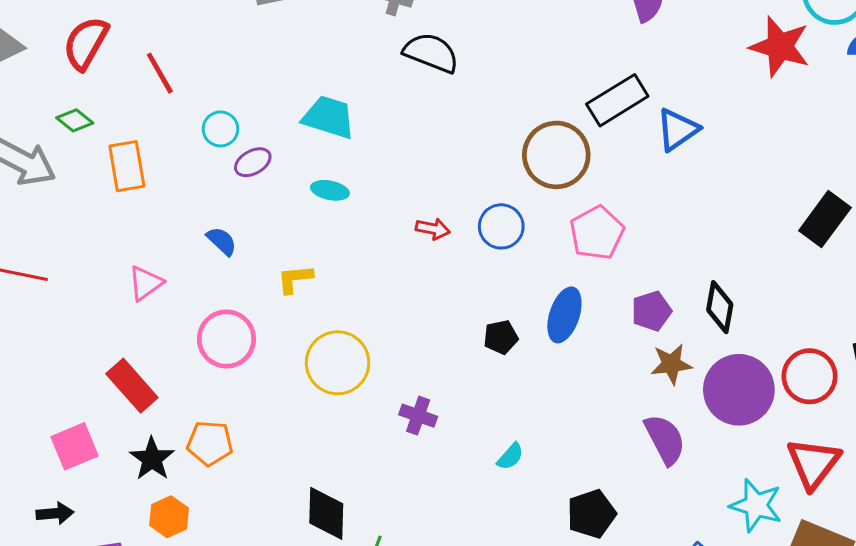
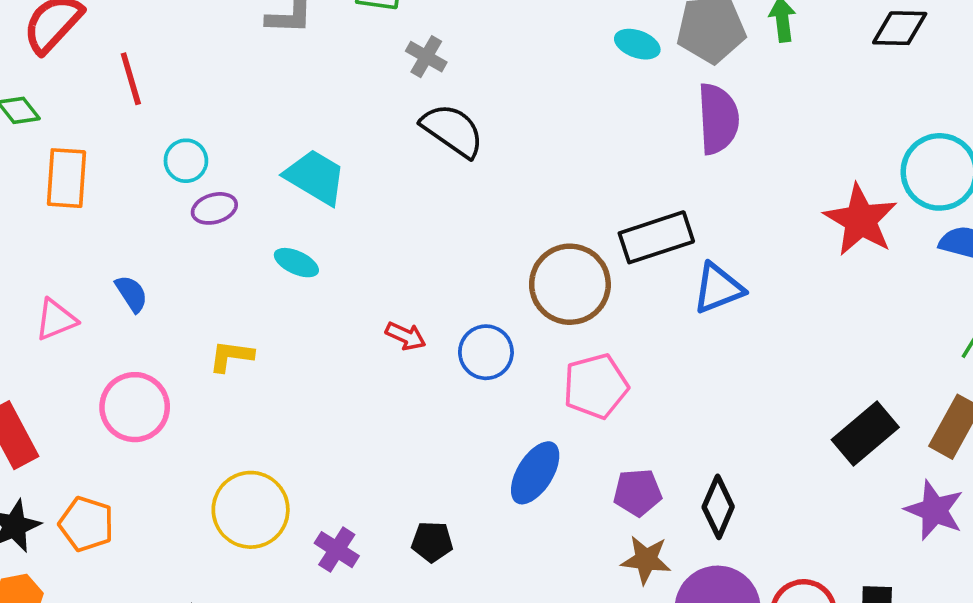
blue semicircle: (222, 241) -> (131, 294), moved
black pentagon: (501, 337) -> (432, 542), moved
yellow circle: (338, 363) -> (251, 510), moved

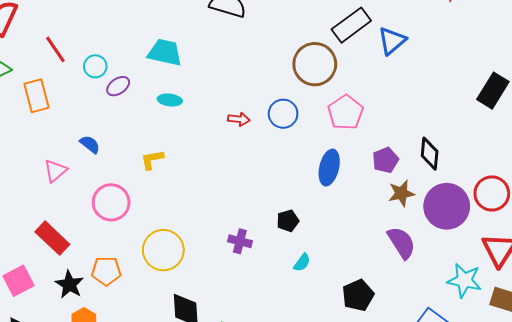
red line: (131, 79) -> (55, 49), moved
yellow circle: (251, 510) -> (163, 250), moved

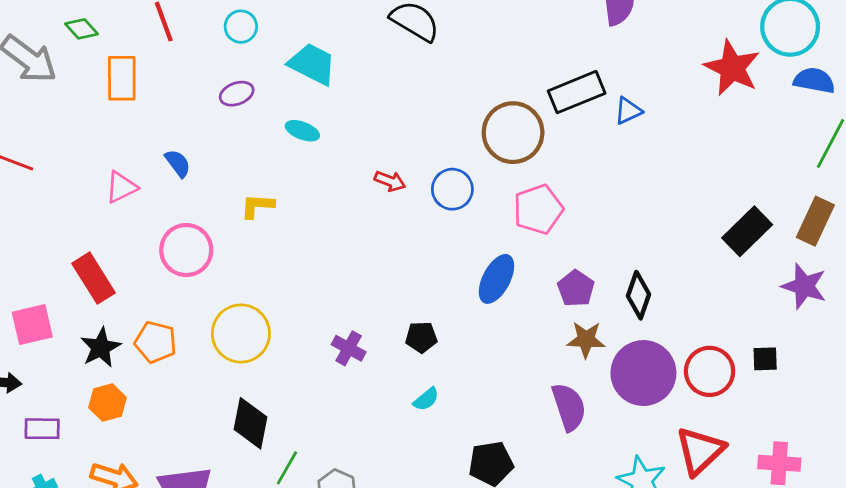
blue triangle: (392, 41) -> (628, 111), moved, size x0.7
cyan circle: (95, 66) -> (241, 27), moved
purple pentagon: (385, 160) -> (576, 288), turned -30

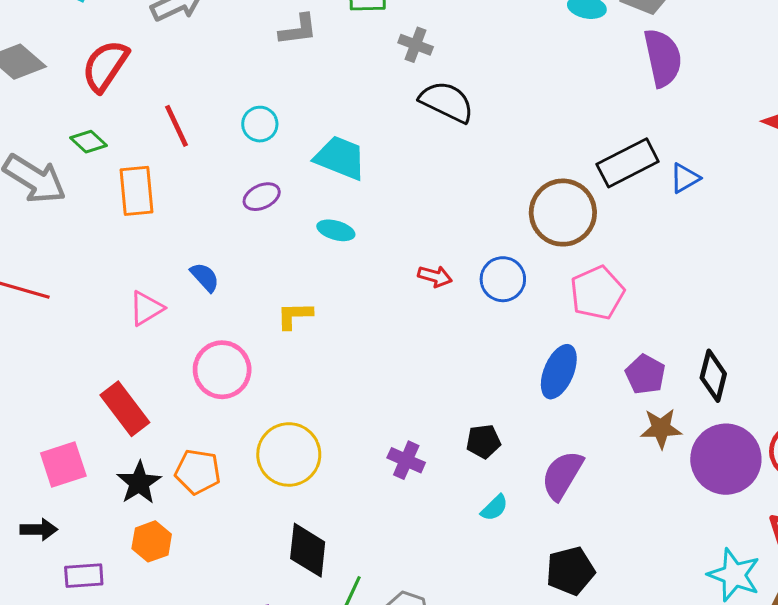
purple semicircle: (569, 407) -> (562, 475), moved, turned -126

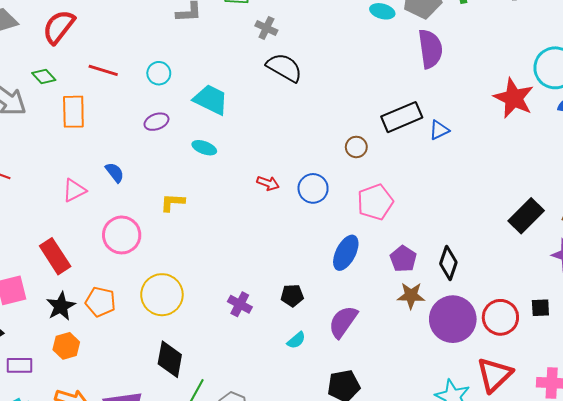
red line: (176, 126) -> (103, 70), turned -52
brown circle: (563, 213) -> (356, 147), size x0.5

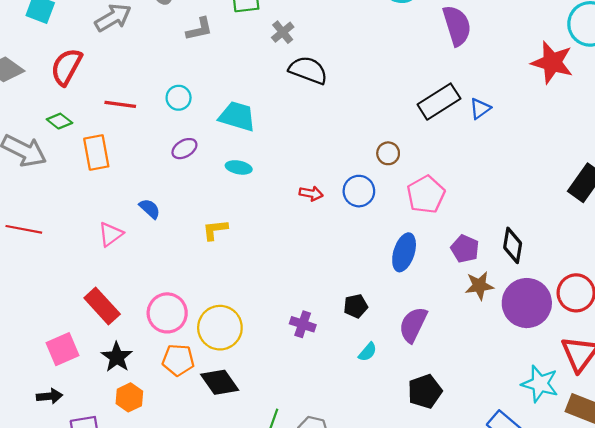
gray cross: (266, 28) -> (283, 32), turned 35
brown circle: (356, 147) -> (388, 153), moved
pink circle: (122, 235) -> (167, 313), moved
orange pentagon: (100, 302) -> (178, 360), moved
black diamond: (170, 359) -> (220, 382), moved, turned -36

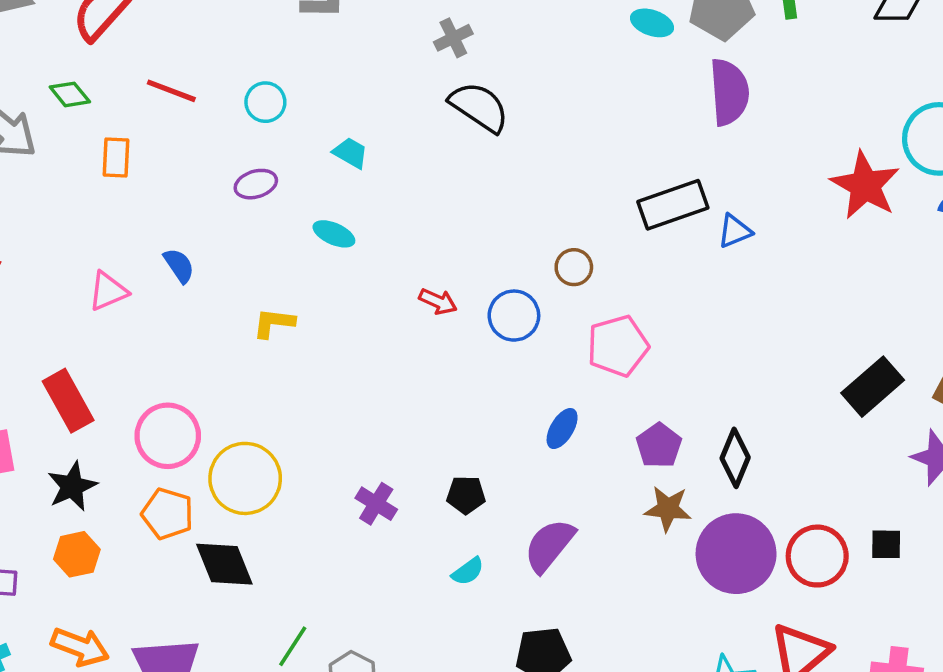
cyan trapezoid: (237, 116) -> (350, 153), size x0.6
orange rectangle: (96, 153) -> (116, 158), size x0.7
blue ellipse: (404, 252) -> (562, 429), size x0.7

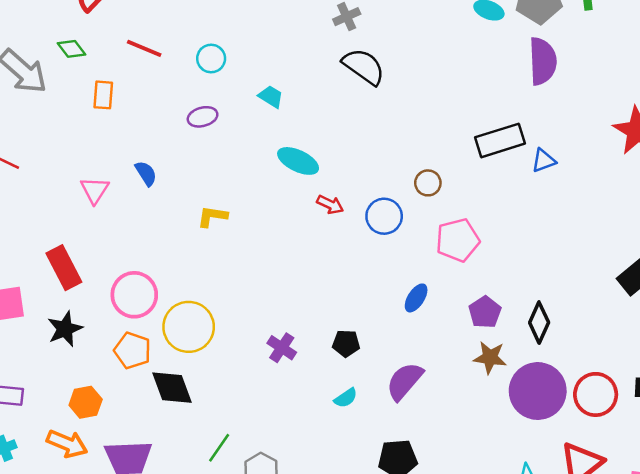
cyan ellipse: (334, 234) -> (298, 161), moved, size x1.4
pink triangle: (108, 291) -> (95, 190), turned -36
orange hexagon: (77, 554) -> (86, 402), moved

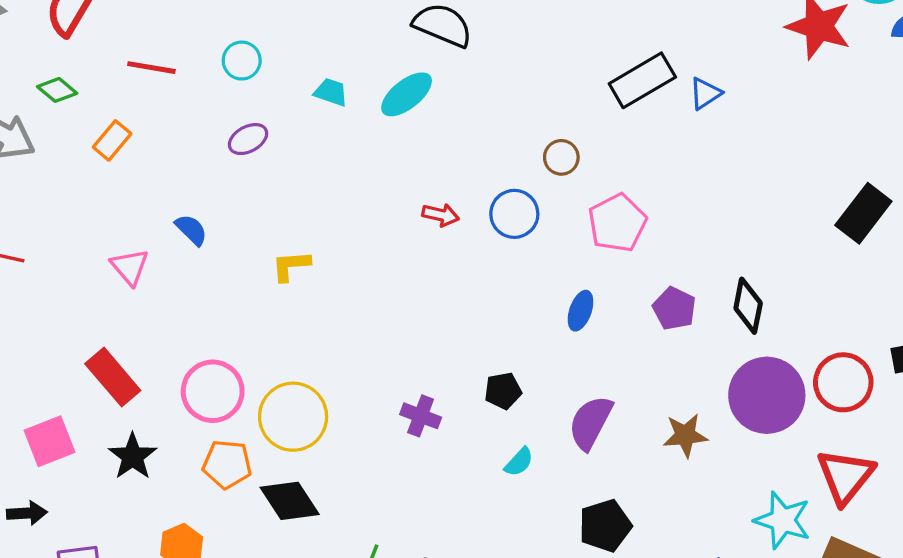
orange rectangle: (103, 95) -> (112, 140), turned 48
cyan ellipse: (298, 161) -> (407, 94), moved, turned -51
brown star: (490, 357) -> (685, 435), moved

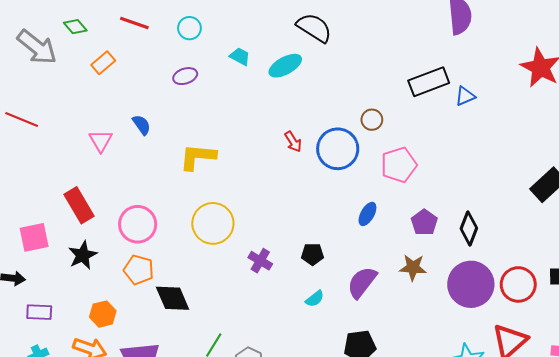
blue circle: (514, 214) -> (338, 149), size x1.4
red arrow: (441, 215) -> (293, 142), turned 35
yellow L-shape: (291, 266) -> (198, 157), size x1.5
yellow circle: (293, 417) -> (213, 223), moved
brown star: (685, 435) -> (413, 267), moved

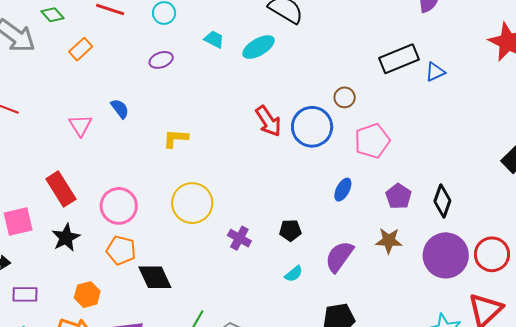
red arrow: (293, 142) -> (268, 121), size x1.5
yellow L-shape: (198, 157) -> (176, 138), size x0.7

